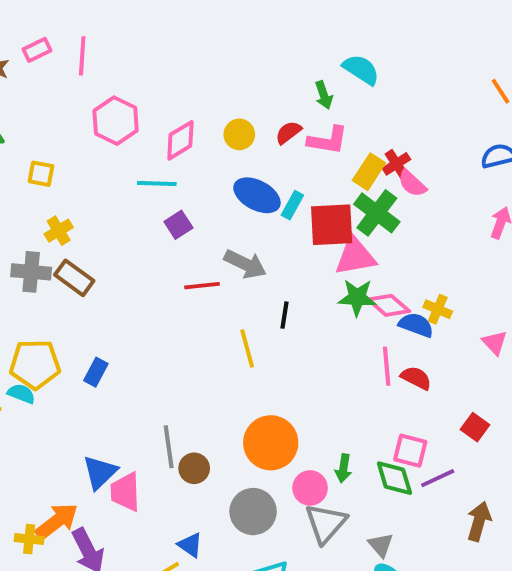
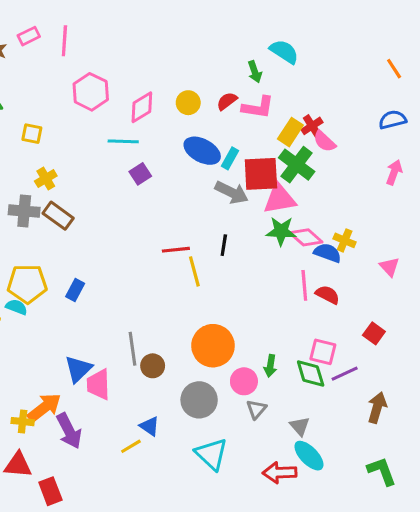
gray arrow: (245, 264) -> (232, 192), moved
red line: (202, 286) -> (176, 250), moved
gray triangle: (326, 523) -> (256, 409), size x0.6

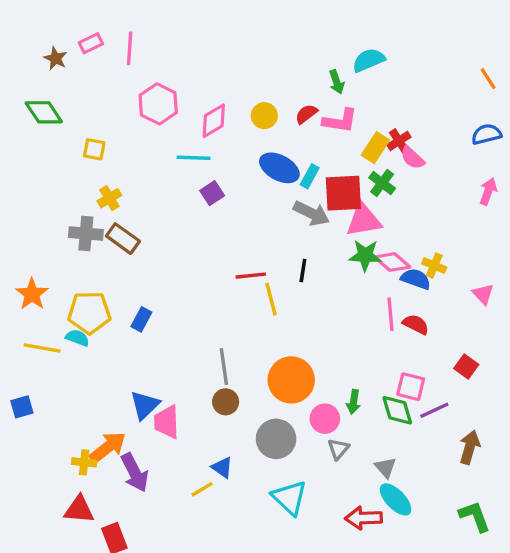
cyan semicircle: (284, 52) -> (369, 60), turned -56
green cross: (297, 165) -> (382, 183), size x0.7
gray line: (132, 349) -> (224, 366), moved

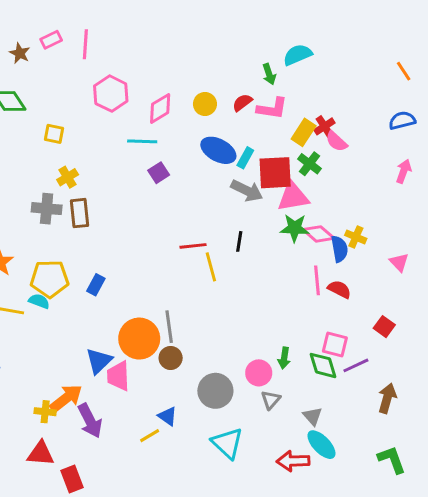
brown rectangle: (123, 239) -> (79, 213), turned 48
blue semicircle: (416, 279) -> (339, 249), turned 60
orange circle: (291, 380) -> (139, 339), moved

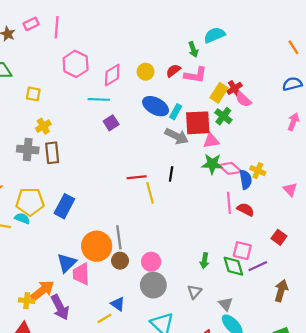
pink triangle: (293, 197) -> (211, 141), size x0.7
blue rectangle: (96, 285) -> (64, 206), size x1.5
pink circle: (259, 373) -> (151, 262), moved

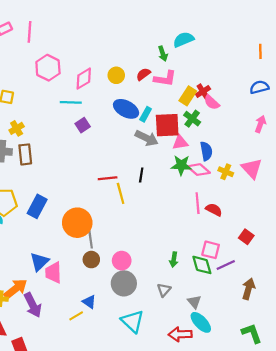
orange line: (293, 47) -> (260, 51), turned 32
blue semicircle: (246, 180) -> (206, 151), moved
pink triangle: (290, 190) -> (252, 168), moved, size x1.5
orange circle: (97, 246) -> (77, 223), moved

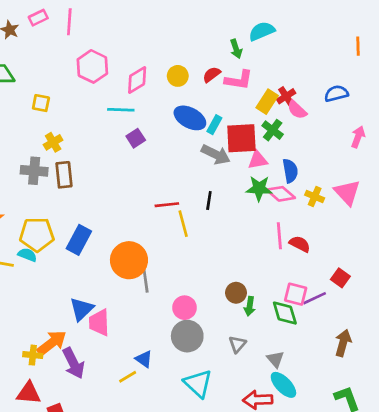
blue semicircle: (259, 87) -> (336, 94), moved
brown circle: (91, 260) -> (236, 293), moved
purple line: (226, 265) -> (315, 298), moved

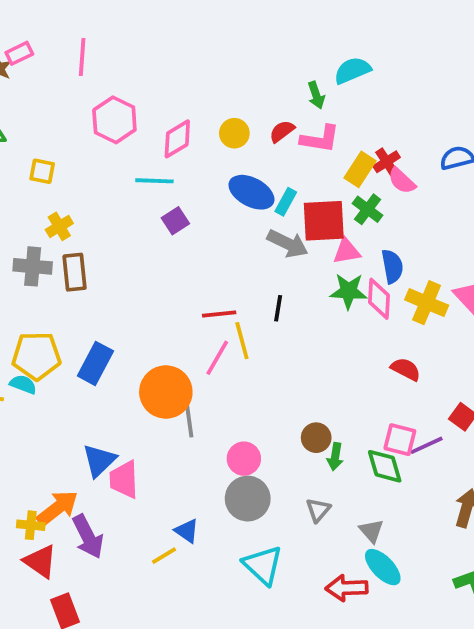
pink rectangle: (38, 18) -> (19, 53), moved
pink diamond: (281, 194) -> (379, 299), turned 52
yellow cross: (315, 197) -> (427, 303), size x1.5
pink line: (279, 236) -> (217, 358), moved, turned 35
red triangle: (29, 393) -> (40, 561), moved, turned 30

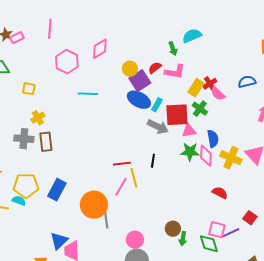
pink rectangle: (19, 53) -> (17, 38), moved
pink diamond: (177, 139) -> (100, 49), moved
purple square: (175, 221) -> (140, 81), moved, size x1.5

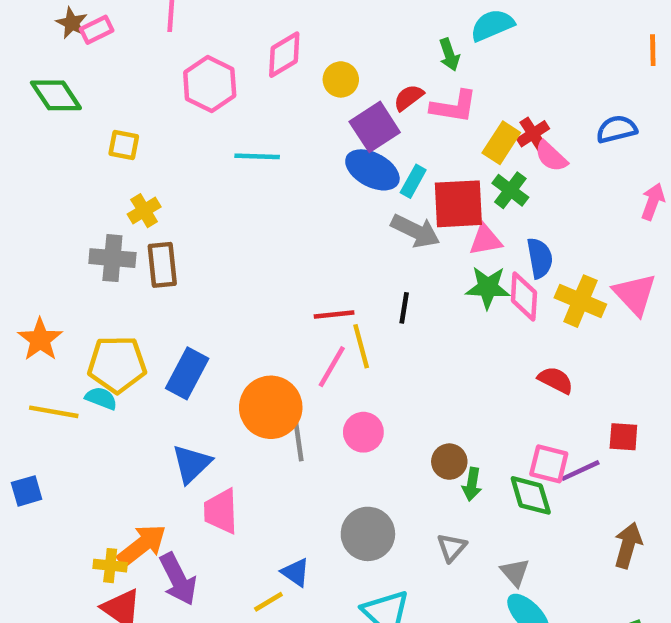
yellow circle: (130, 69) -> (341, 79), moved
red square: (250, 218) -> (623, 437), turned -32
pink circle: (135, 240) -> (363, 432), moved
blue triangle: (59, 241) -> (192, 464), moved

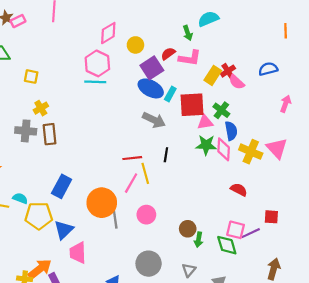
pink hexagon: (210, 84) -> (97, 63), moved
green cross: (510, 190) -> (221, 110), moved
gray arrow: (415, 231) -> (154, 120), moved
yellow pentagon: (117, 364) -> (39, 216), moved

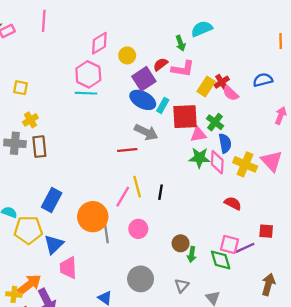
black line: (166, 155) -> (161, 192), moved
red line: (132, 158) -> (127, 150), moved

